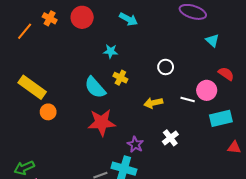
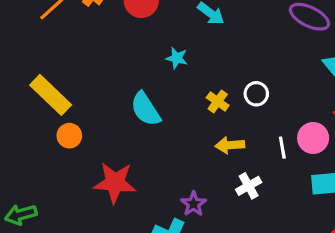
yellow cross: (120, 78) -> (218, 101), moved
white line: (188, 100) -> (282, 148), turned 56
red star: (102, 122) -> (115, 183), moved
white cross: (170, 138) -> (249, 186), moved

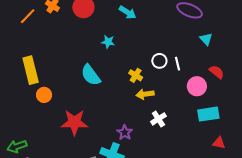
yellow rectangle: (51, 95) -> (31, 70), turned 36
yellow cross: (218, 101) -> (136, 75), moved
white line: (282, 148) -> (177, 64), moved

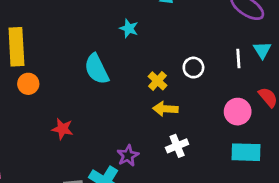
white line: (177, 64) -> (238, 58), moved
red star: (74, 122) -> (62, 129), size x0.6

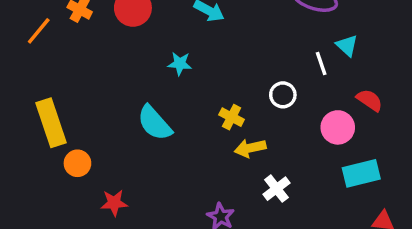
white circle: (193, 68) -> (283, 95), moved
red star: (62, 129) -> (114, 203), moved

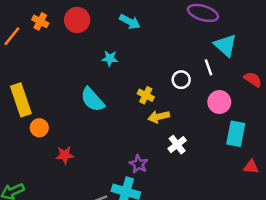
cyan triangle: (347, 45) -> (225, 45), size x1.5
white line: (321, 64) -> (209, 67), moved
red semicircle: (370, 100) -> (253, 79), moved
cyan rectangle: (361, 173) -> (236, 134), turned -65

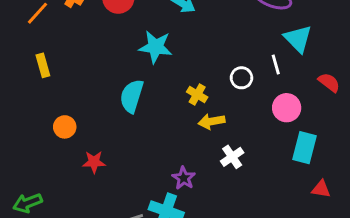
cyan star: (110, 58) -> (156, 47), size x1.6
yellow rectangle: (21, 100) -> (43, 65), moved, size x0.6
cyan semicircle: (92, 100) -> (132, 96), turned 56

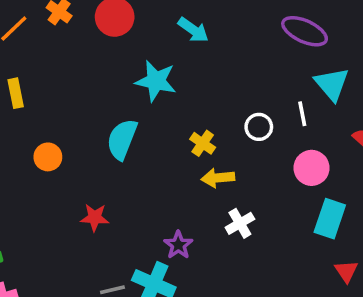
orange circle: (65, 127) -> (48, 157), moved
red star: (94, 162) -> (95, 217), moved
red triangle: (321, 189) -> (346, 271), turned 42

